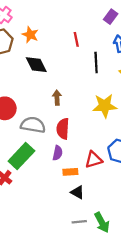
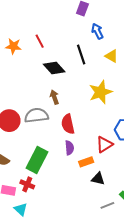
red line: (76, 39) -> (40, 41), moved
black diamond: (36, 65) -> (54, 68), moved
gray semicircle: (33, 125) -> (36, 115), moved

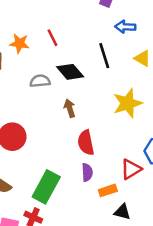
blue arrow: (97, 31) -> (125, 27), turned -63
gray semicircle: (36, 115) -> (40, 81), moved, size x0.7

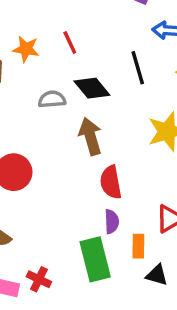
brown arrow: (70, 108) -> (90, 136), size x1.5
green rectangle: (46, 187) -> (95, 259), moved, turned -44
orange rectangle: (108, 190) -> (138, 246), turned -72

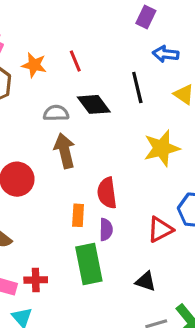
brown arrow: (90, 136) -> (65, 151), moved
orange rectangle: (138, 246) -> (78, 215), moved
red cross: (39, 279) -> (36, 280), turned -30

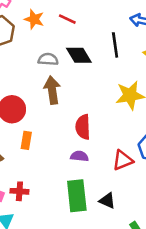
red line: (75, 61) -> (67, 19), turned -48
orange rectangle: (78, 215) -> (26, 140), moved
purple semicircle: (106, 230) -> (79, 156), turned -90
green rectangle: (89, 264) -> (77, 196), moved

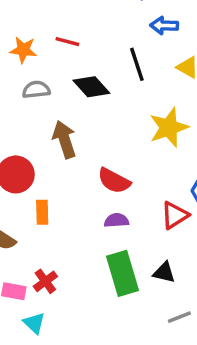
gray semicircle: (48, 59) -> (36, 90), moved
red semicircle: (83, 127) -> (114, 181), turned -50
red cross: (19, 191) -> (45, 281), turned -30

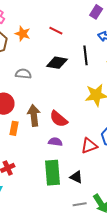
red line: (67, 42) -> (56, 31), moved
black diamond: (91, 87) -> (57, 63), turned -50
gray semicircle: (36, 90) -> (23, 74), moved
brown arrow: (64, 139) -> (34, 115), moved

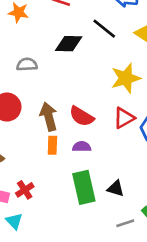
black line: (85, 55) -> (104, 29), turned -36
orange rectangle: (14, 128) -> (52, 145), moved
red triangle: (89, 146) -> (124, 118), moved

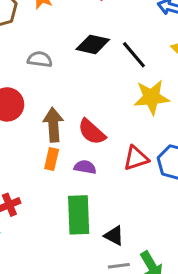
black line: (104, 29) -> (134, 55), moved
red triangle: (124, 118) -> (136, 158), moved
black triangle: (116, 189) -> (114, 236), moved

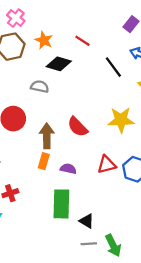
black diamond: (93, 44) -> (59, 64), moved
black line: (134, 55) -> (113, 67), moved
red semicircle: (92, 132) -> (78, 127), moved

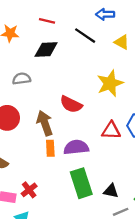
black diamond: (59, 64) -> (46, 49), moved
red triangle: (107, 165) -> (111, 131), turned 36
purple semicircle: (68, 169) -> (76, 147), size x1.5

